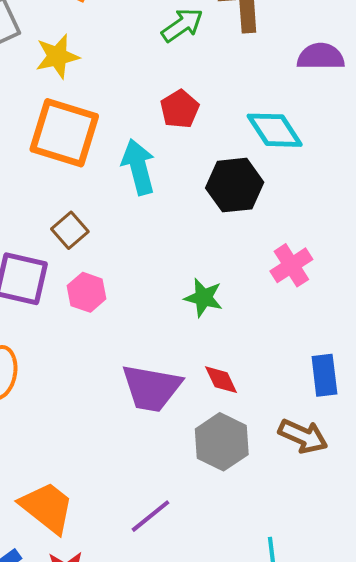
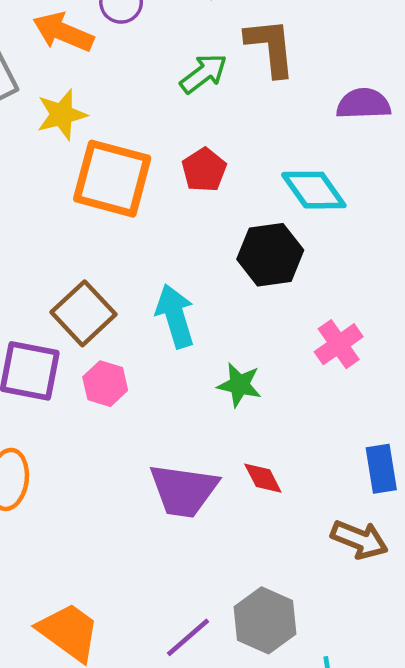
orange square: (64, 133) -> (112, 179), moved
cyan arrow: (138, 167) -> (175, 316), moved
brown square: (70, 230) -> (84, 313), size x1.5
gray hexagon: (222, 442) -> (265, 620), moved

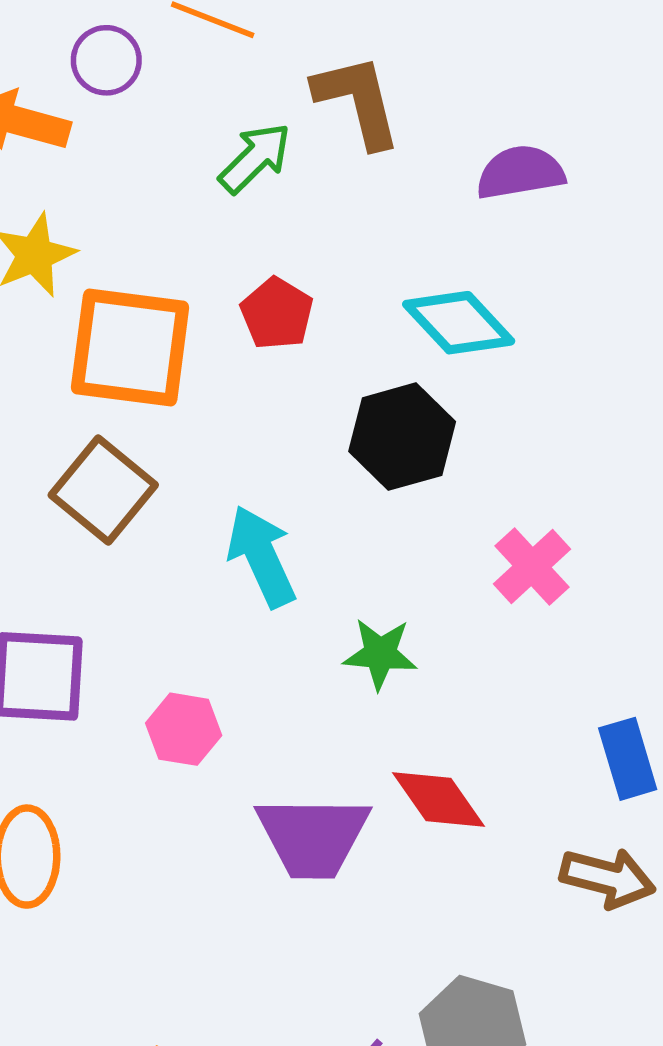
brown square: (84, 313) -> (103, 490), moved
pink hexagon: (105, 384) -> (184, 729), moved
red diamond: (263, 478) -> (438, 800), size x1.4

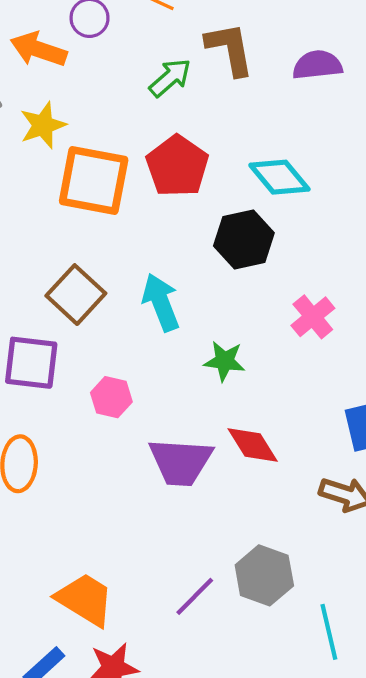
purple semicircle: (520, 172) -> (317, 65), moved
red pentagon: (277, 314) -> (177, 166), size x1.5
brown square: (103, 490) -> (76, 295), moved

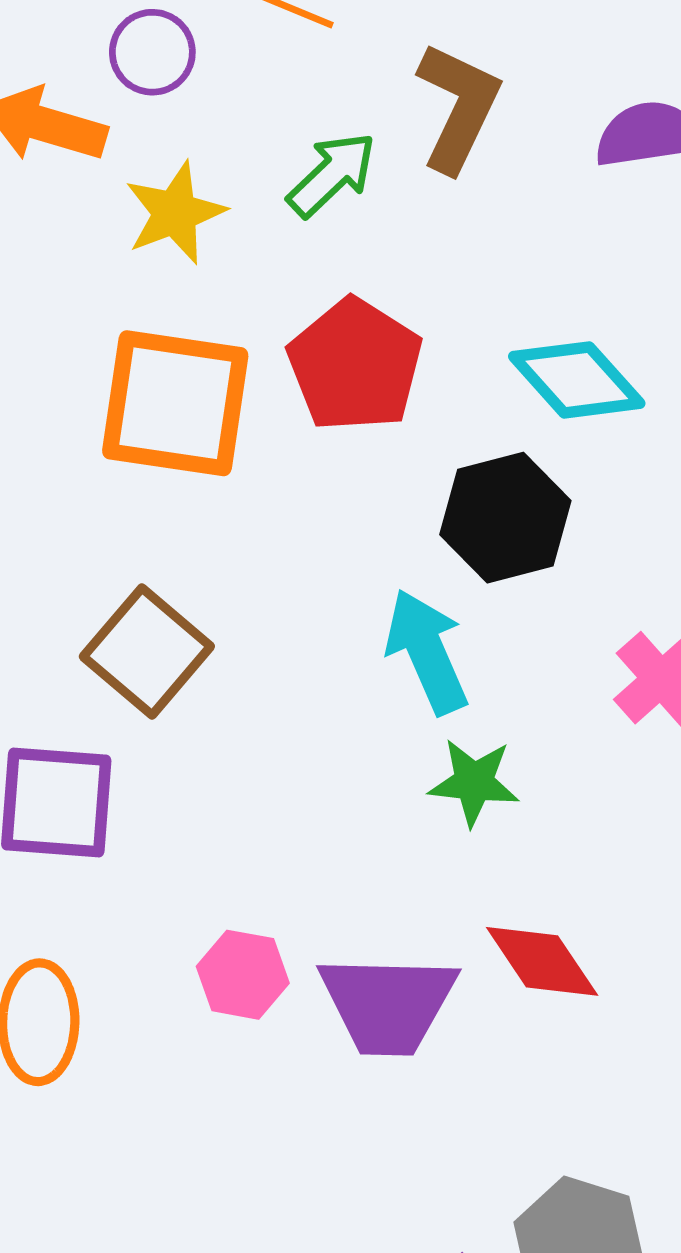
brown L-shape: (230, 49) -> (458, 107), turned 38
yellow star: (43, 125) -> (175, 213), moved
cyan arrow: (161, 302) -> (427, 652), moved
pink hexagon: (111, 397) -> (243, 975), moved

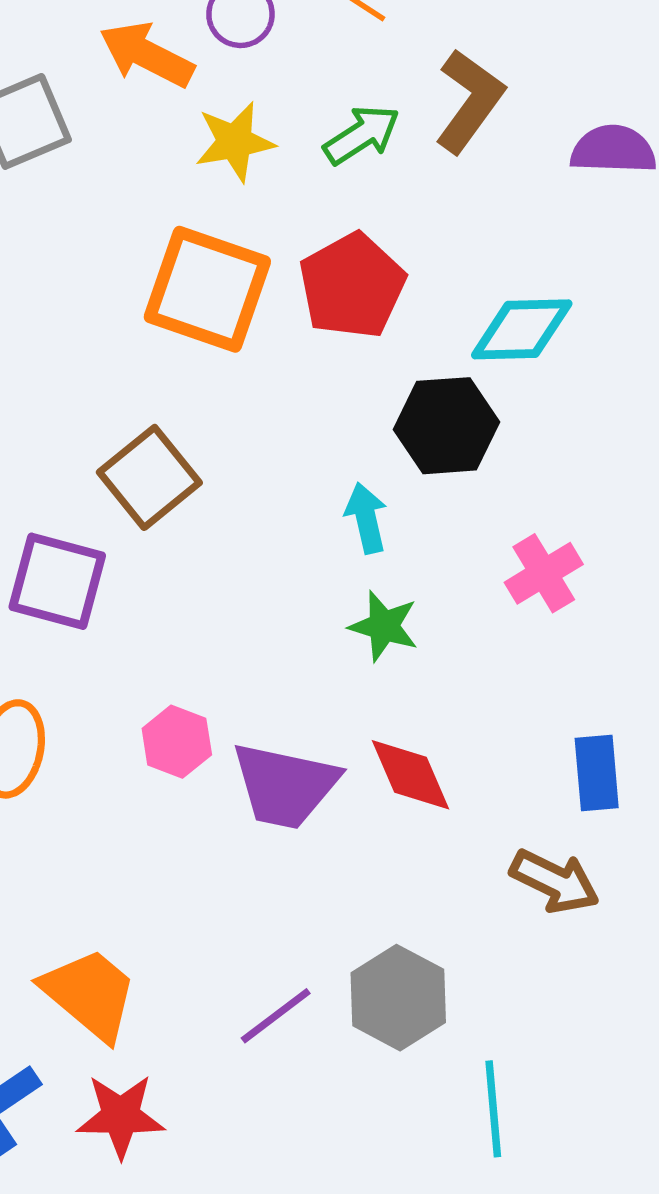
cyan diamond: (577, 380) -> (522, 329), turned -60
cyan arrow: (427, 652) -> (366, 518), size x0.7

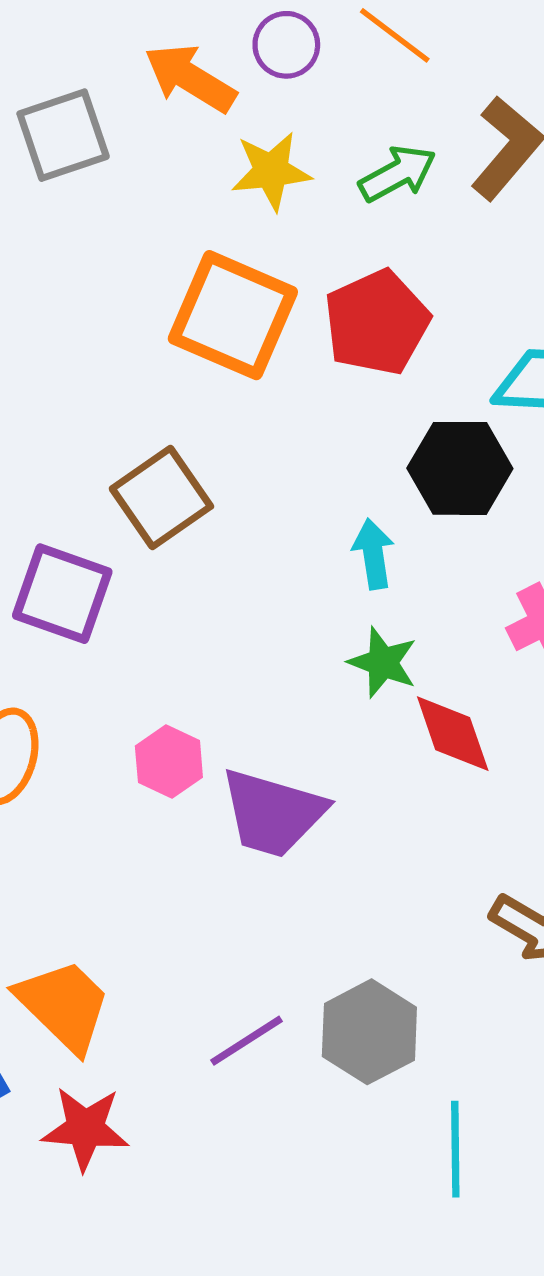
red diamond: (411, 775) -> (453, 734), moved

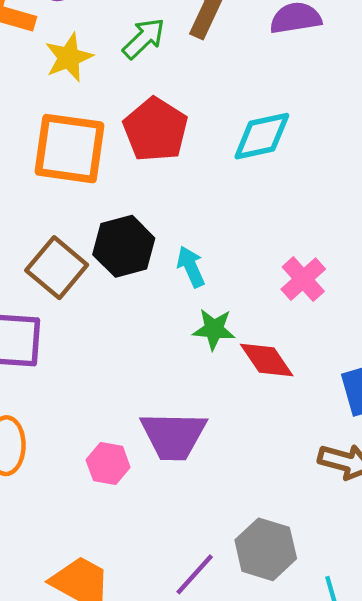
black hexagon: (460, 468) -> (124, 246), moved
pink hexagon: (169, 762) -> (108, 464), moved

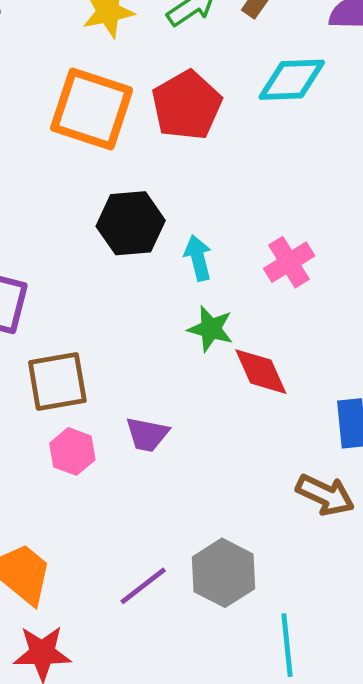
cyan diamond: (262, 136) -> (292, 80), moved
brown square: (57, 268) -> (57, 382), moved, turned 30
pink cross: (303, 279) -> (289, 262), moved
purple trapezoid: (173, 436) -> (147, 434), size x0.6

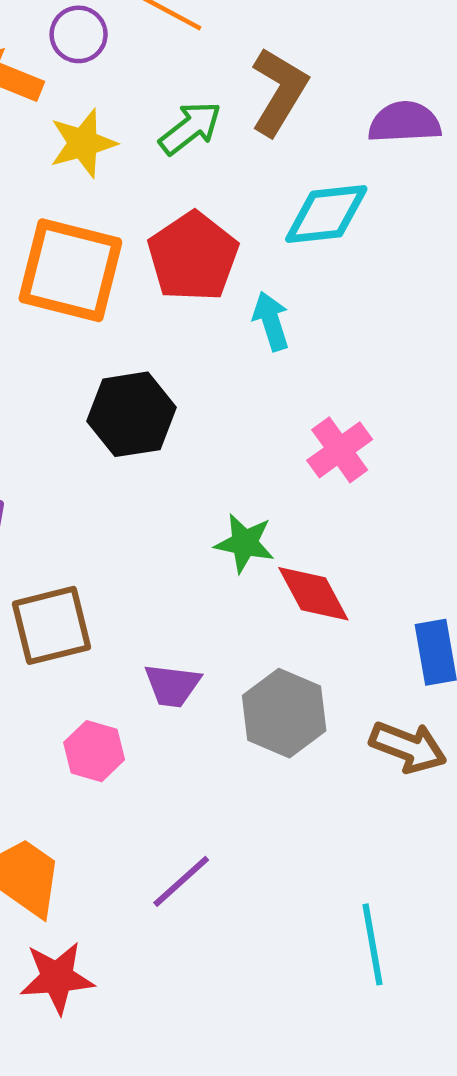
cyan arrow: (198, 258) -> (271, 321), moved
pink hexagon: (72, 451) -> (94, 751), moved
gray hexagon: (224, 573) -> (284, 713), moved

